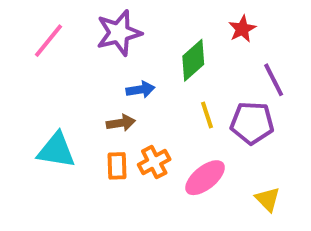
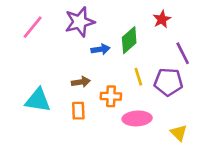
blue arrow: (140, 90) -> (100, 49), moved
orange cross: (154, 162) -> (111, 96), moved, turned 30
pink ellipse: (205, 178) -> (137, 118), turned 36

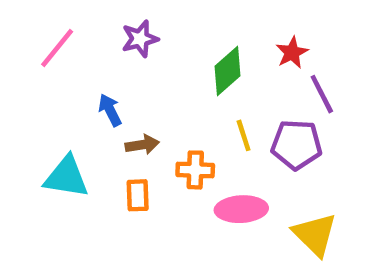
red star: (162, 19) -> (292, 53), moved
purple star: (80, 22) -> (140, 39), size x0.7
blue arrow: (100, 49) -> (110, 110), moved, turned -108
yellow triangle: (179, 133) -> (315, 234), size x1.5

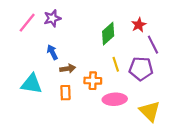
purple star: (140, 39) -> (52, 18), moved

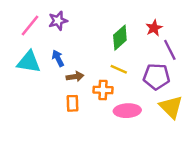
yellow line: (116, 64) -> (119, 69), moved, turned -48
cyan triangle: (32, 84) -> (29, 62), moved
yellow triangle: (150, 111) -> (171, 107), moved

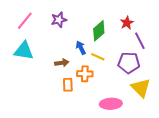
purple star: (58, 21) -> (59, 20), moved
blue arrow: (58, 58) -> (81, 48), moved
orange rectangle: (73, 103) -> (68, 85), moved
pink ellipse: (127, 111) -> (111, 104), moved

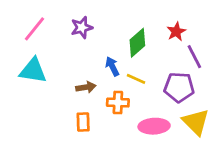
orange rectangle: (68, 85) -> (83, 122), moved
pink ellipse: (111, 104) -> (154, 126), moved

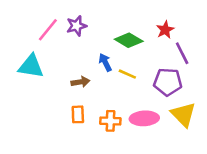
pink line: (34, 29) -> (48, 30), moved
green diamond: (137, 43) -> (129, 40), turned 72
orange cross: (118, 103) -> (110, 121), moved

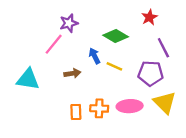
pink line: (48, 30) -> (54, 44), moved
red star: (165, 30) -> (149, 17), moved
cyan triangle: (31, 66) -> (28, 79), moved
orange rectangle: (78, 114) -> (76, 112), moved

